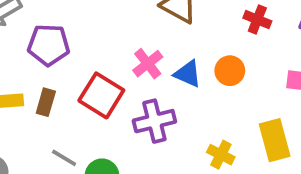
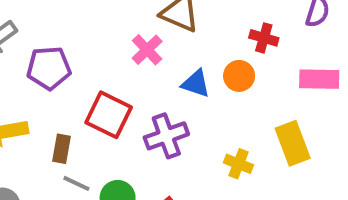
red cross: (257, 19) -> (264, 38), moved
pink cross: (148, 64) -> (147, 50), moved
brown rectangle: (46, 102) -> (62, 149), moved

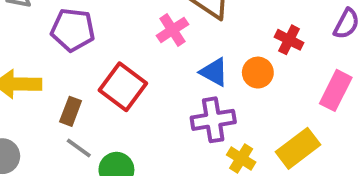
pink rectangle: (319, 79) -> (336, 90), turned -75
purple cross: (166, 136) -> (213, 120), moved
yellow rectangle: (293, 143) -> (298, 148), turned 63

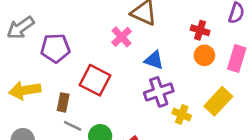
orange circle: (258, 73) -> (204, 55), moved

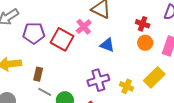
red square: (95, 80) -> (62, 39), moved
purple cross: (159, 92) -> (98, 80), moved

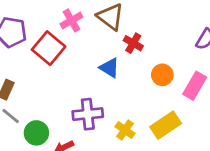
red cross: (143, 24) -> (133, 43), moved
pink cross: (84, 27) -> (71, 20), moved

